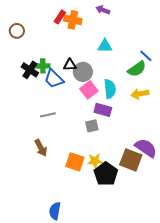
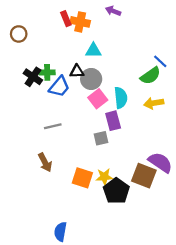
red rectangle: (60, 17) -> (66, 19), turned -56
cyan triangle: (105, 46) -> (93, 50), moved
blue trapezoid: (54, 79) -> (59, 87), turned -95
purple rectangle: (103, 110) -> (113, 121), turned 60

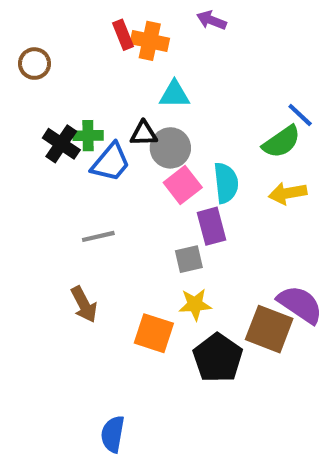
yellow star: (104, 177) -> (195, 304), moved

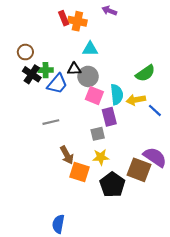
brown circle: (34, 64) -> (25, 52), moved
blue line: (300, 115) -> (155, 110), moved
pink square: (183, 185) -> (94, 96), turned -30
yellow arrow: (288, 193) -> (136, 100), moved
brown arrow: (84, 304) -> (67, 155), moved

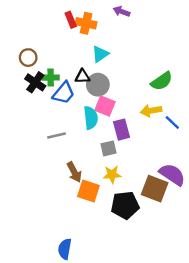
cyan triangle: (90, 49) -> (100, 54), turned -35
cyan semicircle: (117, 94) -> (91, 118), moved
black pentagon: (112, 185) -> (125, 205), turned 30

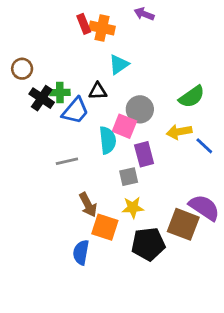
brown circle: (28, 58) -> (22, 69), moved
gray circle: (98, 85) -> (140, 109), moved
blue semicircle: (65, 249) -> (81, 252), moved

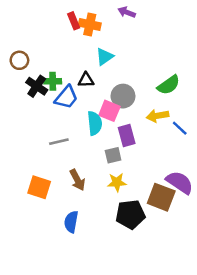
orange square: (105, 227) -> (39, 187), moved

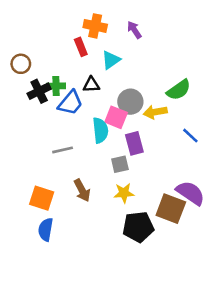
purple arrow: (127, 12) -> (134, 30), moved, turned 35
red rectangle: (74, 21) -> (81, 47), moved
black cross: (37, 86) -> (39, 91), turned 30
yellow arrow: (157, 116) -> (155, 112), moved
blue semicircle: (71, 222) -> (46, 229), moved

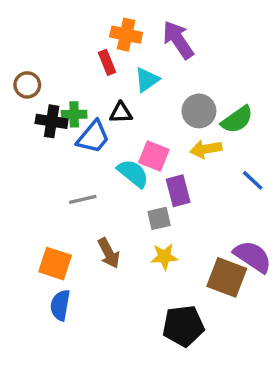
purple arrow: (134, 30) -> (178, 40), size x1.6
black cross: (39, 91) -> (52, 121), turned 35
gray circle: (130, 102) -> (199, 111), moved
cyan semicircle: (100, 130) -> (133, 173), turned -45
black pentagon: (138, 227) -> (183, 326), moved

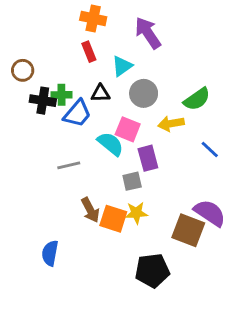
orange cross: (126, 35) -> (93, 18), moved
gray circle: (199, 111) -> (144, 93), moved
orange square: (55, 264) -> (113, 219), moved

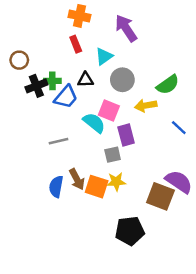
black cross: (43, 101) -> (36, 86), turned -30
blue semicircle: (50, 253) -> (56, 187), moved

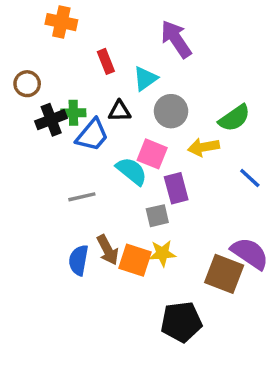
orange cross: (79, 16) -> (61, 22), moved

